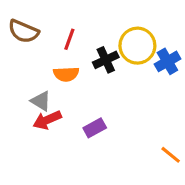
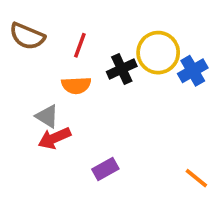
purple rectangle: (95, 128) -> (105, 169), moved

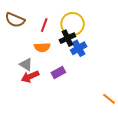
yellow circle: (158, 53) -> (73, 24), moved
blue cross: (193, 71) -> (79, 48), moved
purple rectangle: (105, 169) -> (58, 73), moved

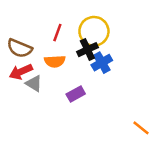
brown semicircle: (15, 20) -> (20, 48), moved
red arrow: (30, 77) -> (21, 72), moved

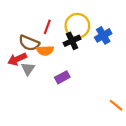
brown semicircle: (20, 48) -> (29, 43), moved
blue cross: (102, 63) -> (103, 35), moved
gray triangle: (34, 84) -> (28, 69), turned 32

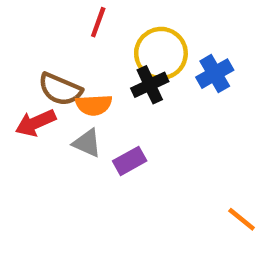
red line: (47, 27) -> (98, 22), moved
gray triangle: (28, 69) -> (87, 143), moved, turned -40

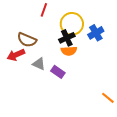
orange semicircle: (94, 105) -> (69, 51), moved
purple rectangle: (130, 161) -> (58, 72), turned 64

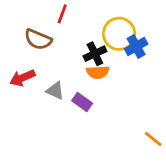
yellow circle: (72, 24) -> (119, 34), moved
brown semicircle: (27, 40) -> (38, 39), moved

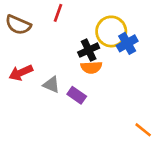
brown semicircle: (38, 39) -> (18, 25), moved

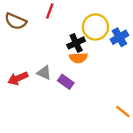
blue cross: (127, 43) -> (119, 37), moved
red arrow: (21, 73) -> (18, 78), moved

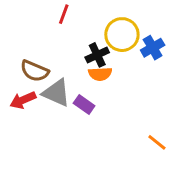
brown semicircle: (16, 21) -> (35, 71), moved
gray triangle: (44, 73) -> (56, 93), size x1.5

